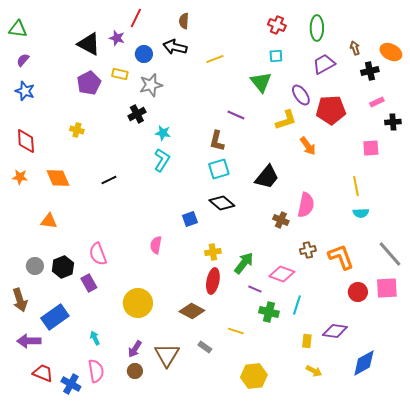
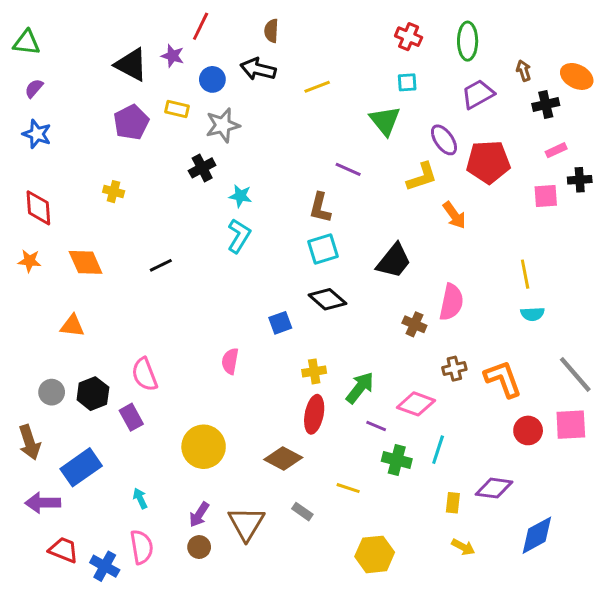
pink square: (371, 148) -> (546, 196), moved

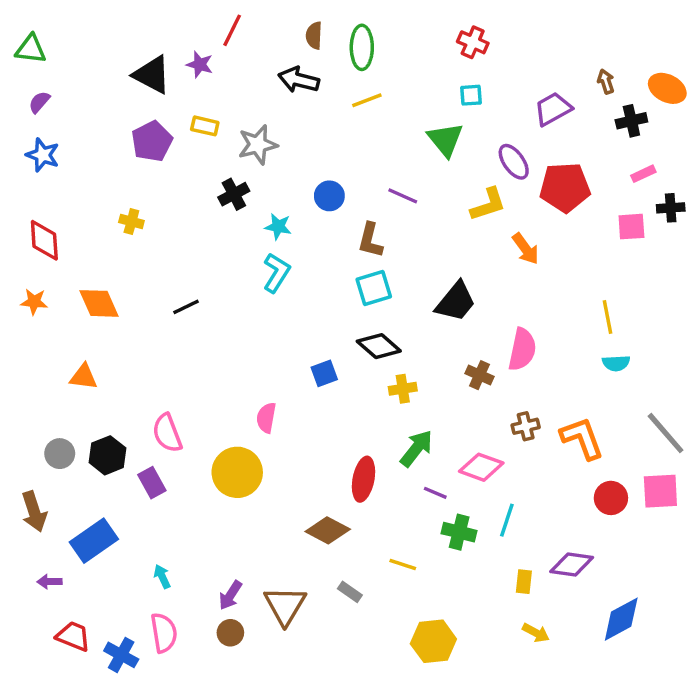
green ellipse: (468, 41) -> (362, 47), moved
blue circle: (212, 79) -> (329, 196), moved
yellow cross: (314, 371) -> (403, 389), moved
yellow circle: (204, 447) -> (237, 472), moved
purple arrow: (43, 503) -> (49, 582), size x0.6

